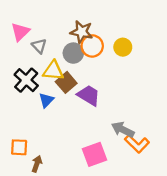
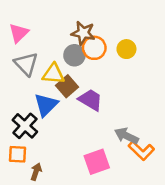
gray triangle: (39, 46) -> (26, 64), moved, size x1.5
black cross: (26, 80) -> (25, 126), moved
blue triangle: (46, 100) -> (46, 105), size x1.5

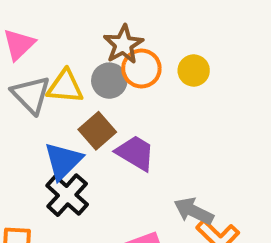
brown star: (83, 33) -> (123, 44), turned 30
yellow triangle: (53, 74) -> (65, 87), moved
black cross: (25, 126) -> (67, 195), moved

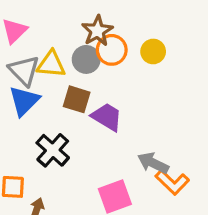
brown square: (97, 131) -> (77, 99), turned -32
blue triangle: (63, 161) -> (24, 101), moved

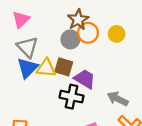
yellow triangle: (51, 64) -> (46, 68), moved
black cross: (53, 150) -> (71, 97), moved, turned -30
gray arrow: (153, 163) -> (118, 99), moved

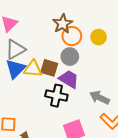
gray circle: (70, 39) -> (70, 57), moved
gray triangle: (27, 47) -> (15, 49), turned 45

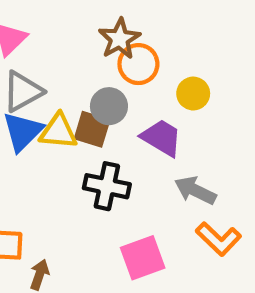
yellow circle: (99, 37) -> (193, 94), moved
gray circle: (70, 57) -> (109, 106), moved
purple trapezoid: (69, 79) -> (162, 138), moved

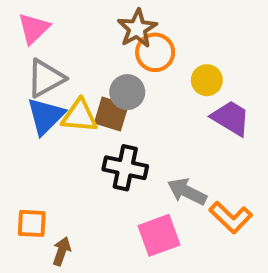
purple trapezoid: (162, 138) -> (231, 118), moved
gray arrow: (195, 190) -> (187, 192), moved

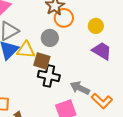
yellow circle: (207, 80) -> (96, 26), moved
brown square: (111, 114) -> (42, 61), moved

